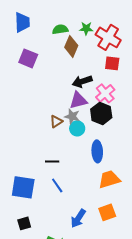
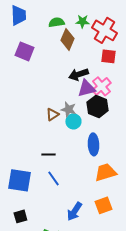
purple triangle: (78, 100) -> (86, 88), moved

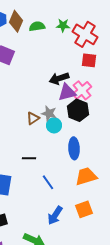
brown diamond: (67, 39) -> (16, 21), moved
blue line: (53, 178) -> (48, 182), moved

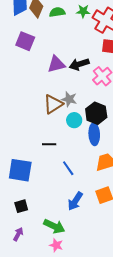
purple triangle: (67, 92) -> (56, 64), moved
black hexagon: (78, 110) -> (96, 113), moved
brown triangle: (33, 118) -> (53, 104), size x1.5
cyan circle: (54, 125) -> (74, 120), moved

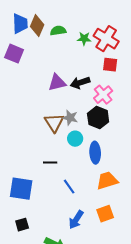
green star: (83, 11) -> (84, 39), moved
purple square: (25, 41) -> (14, 54), moved
brown triangle: (53, 104) -> (54, 123), turned -30
black hexagon: (96, 113) -> (98, 118), moved

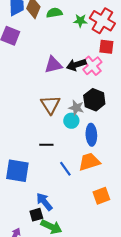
pink cross: (103, 95) -> (92, 66), moved
gray star: (70, 118) -> (76, 108), moved
orange trapezoid: (107, 181) -> (89, 162), moved
blue arrow: (76, 220) -> (44, 202), moved, turned 108
black square: (22, 225) -> (36, 215), moved

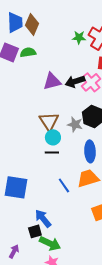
green semicircle: (54, 13) -> (28, 52), moved
cyan circle: (71, 121) -> (53, 137), moved
black line: (46, 145) -> (52, 152), moved

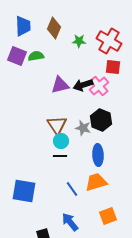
brown diamond: (32, 24) -> (54, 28), moved
green star: (79, 37) -> (79, 41), moved
blue arrow: (43, 218) -> (70, 222), moved

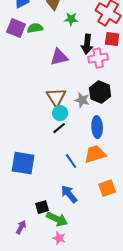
green star: (79, 41) -> (71, 19), moved
black arrow: (83, 85) -> (87, 44), moved, turned -66
pink cross: (99, 86) -> (98, 58), turned 30
black line: (60, 156) -> (59, 128), turned -40

